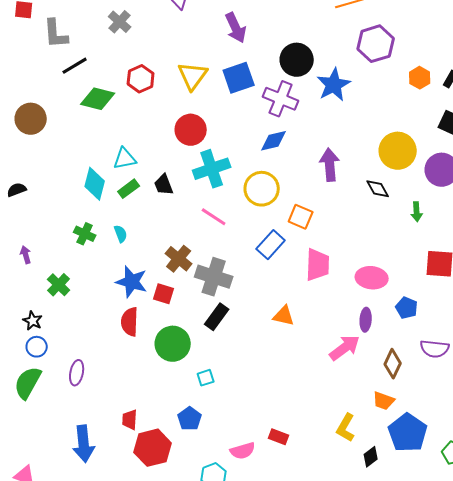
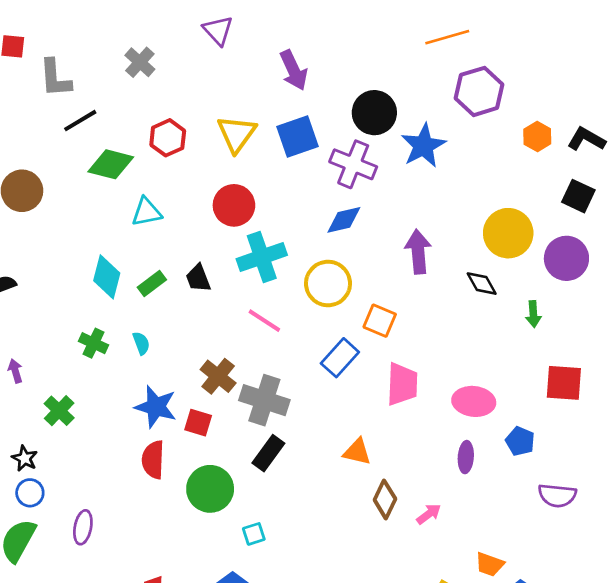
cyan triangle: (125, 159) -> (147, 212), moved
pink arrow: (345, 348) -> (429, 514), moved, size x0.6
brown diamond: (393, 364) -> (385, 499), moved

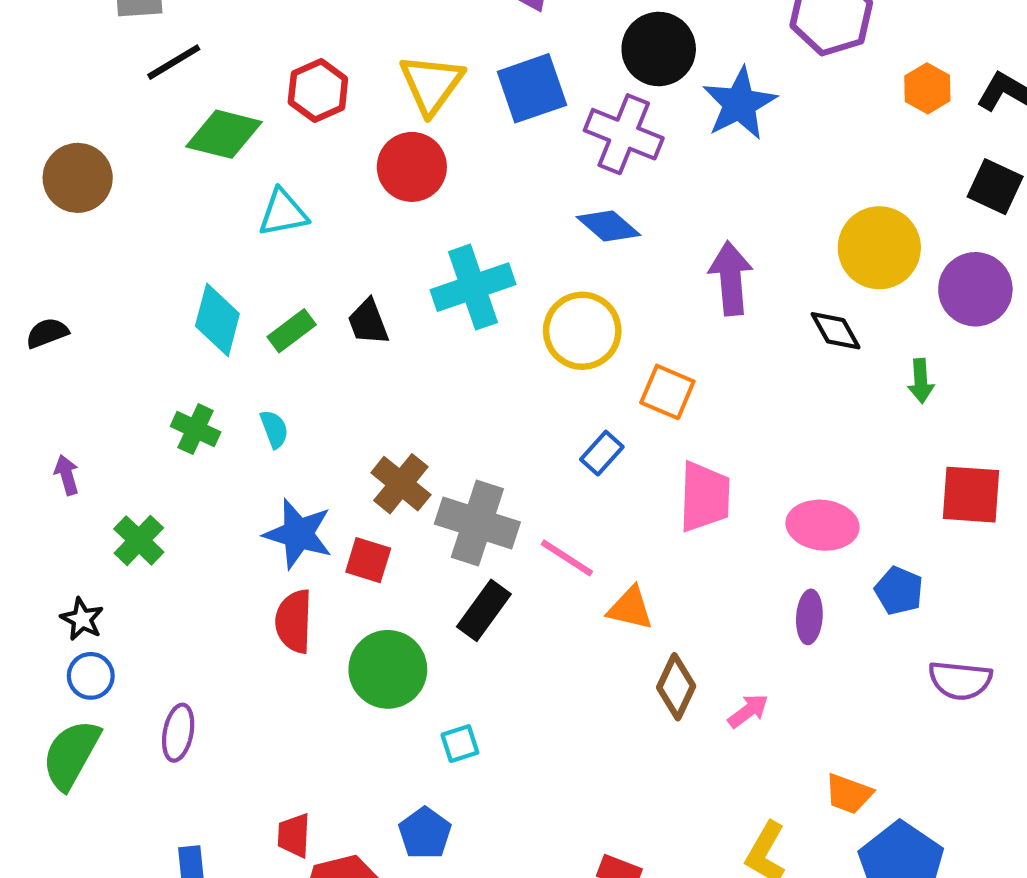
red circle: (234, 205) -> (412, 167), moved
blue diamond: (344, 220) -> (608, 226), turned 54
pink line: (264, 321) -> (567, 558), moved
blue rectangle: (340, 358) -> (602, 453), size x0.7

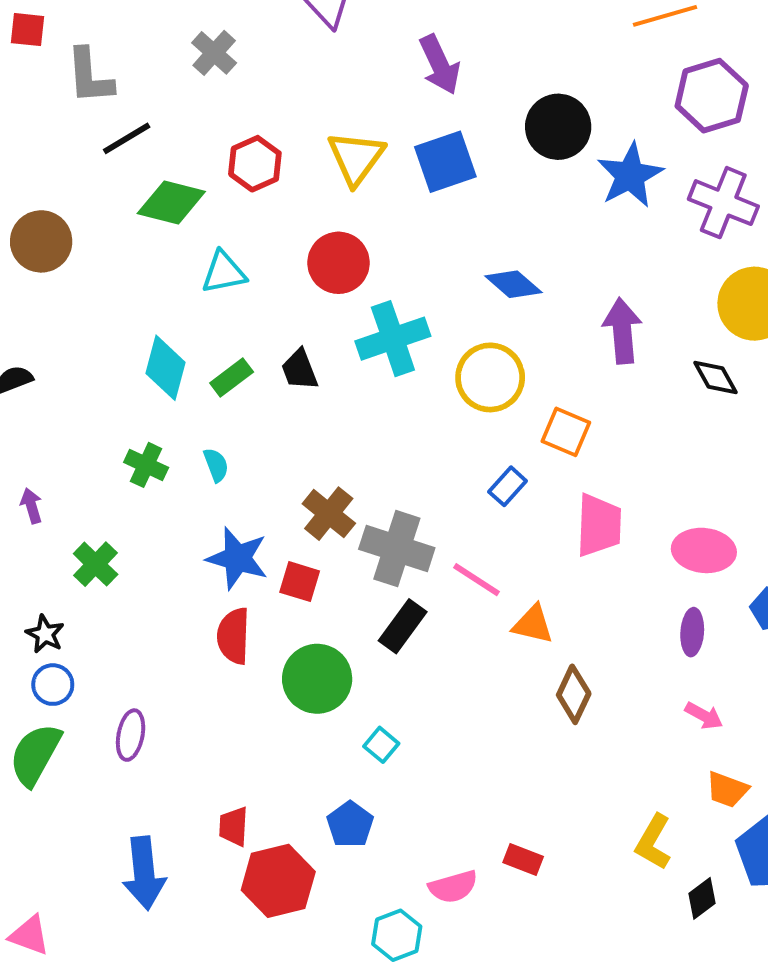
purple cross: (624, 134) -> (723, 203), moved
red circle: (412, 167) -> (338, 263), moved
pink arrow: (748, 711) -> (704, 716), moved, turned 66
cyan square: (460, 744) -> (381, 745), turned -32

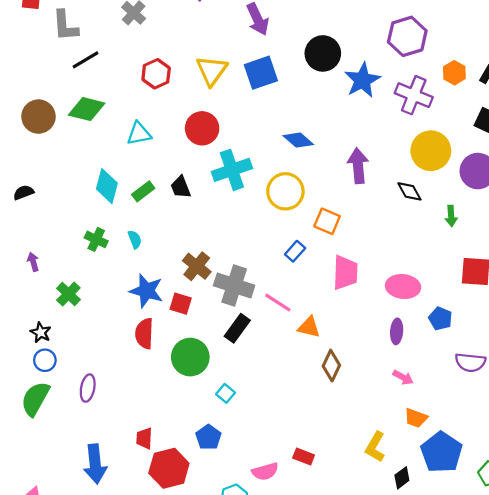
green diamond: (171, 203) -> (87, 109), moved

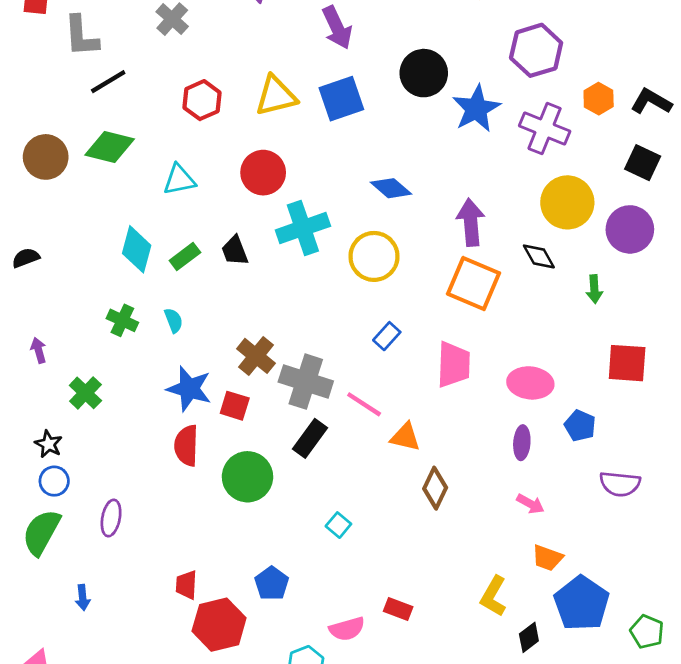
yellow triangle: (212, 71) -> (276, 96), turned 40
orange square: (327, 221) -> (474, 283), moved, size x1.5
cyan square: (226, 393) -> (338, 525), moved
blue arrow: (95, 464) -> (83, 598), moved, size x0.5

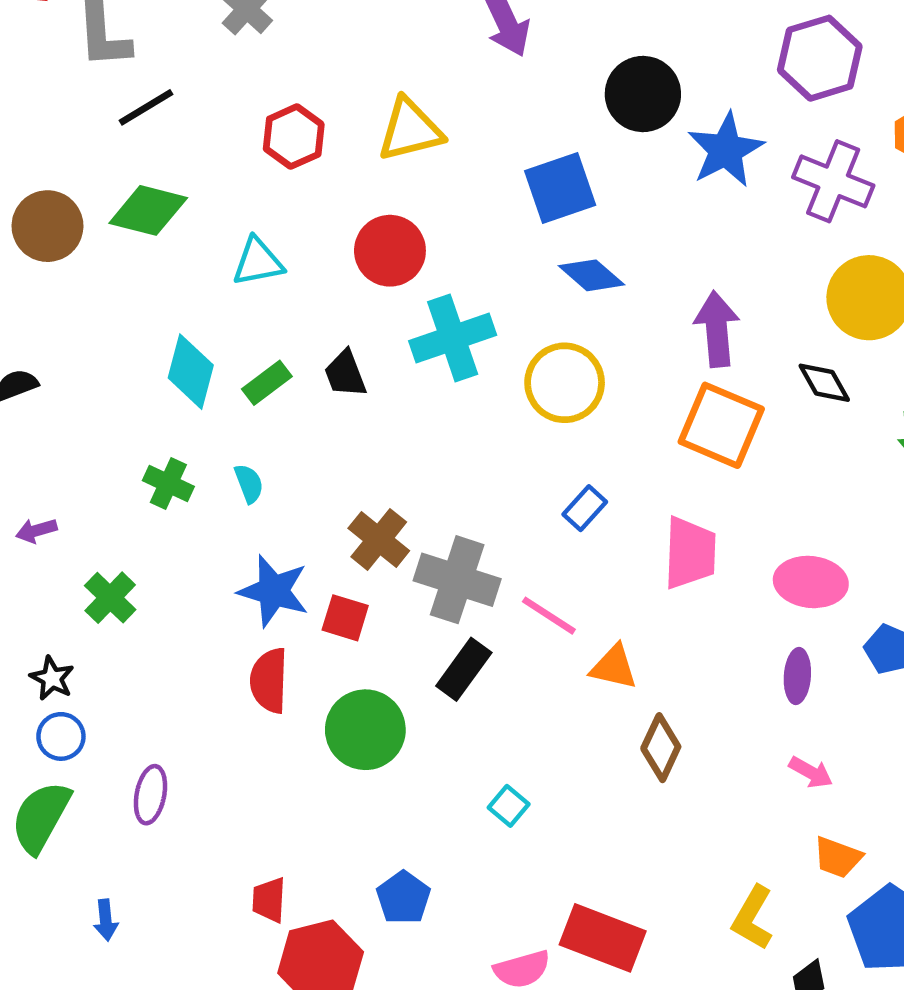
blue square: (341, 99) -> (560, 188), moved
purple arrow: (39, 350) -> (36, 531), turned -90
red rectangle: (398, 609) -> (603, 938), size x1.8

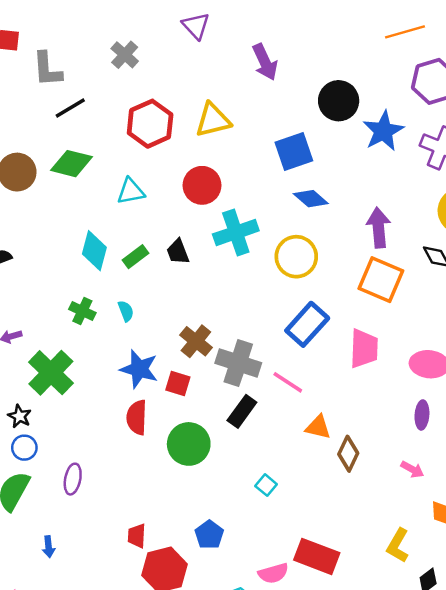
red hexagon: (294, 137) -> (150, 124), size x1.4
blue rectangle: (585, 508) -> (307, 324), size x1.8
green cross: (110, 598) -> (51, 373), size x1.6
orange triangle: (614, 667) -> (318, 427), moved
pink arrow: (811, 772) -> (412, 469), moved

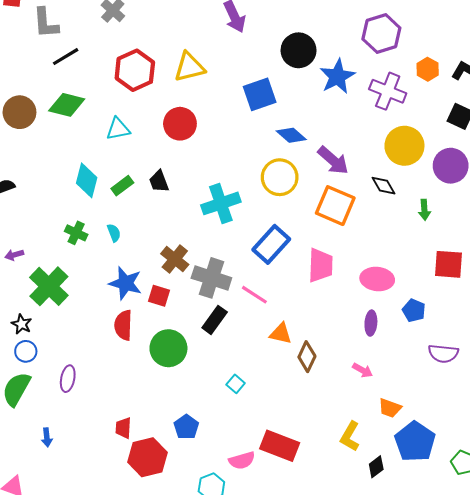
blue diamond: (311, 199) -> (291, 135), moved
purple arrow: (378, 228) -> (333, 160), turned 136
cyan cross: (236, 232) -> (221, 203), moved
yellow circle: (296, 257) -> (280, 177), moved

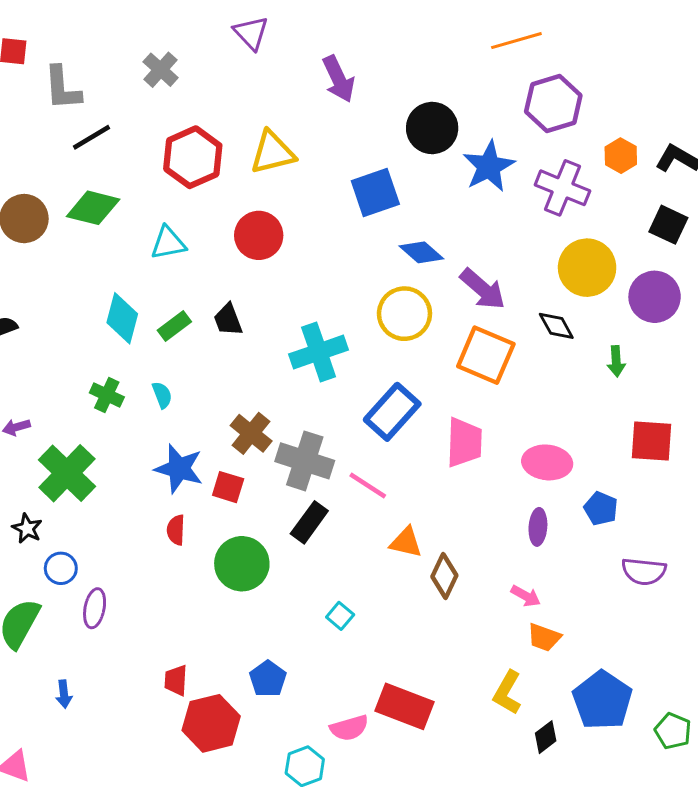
red semicircle: (123, 325) -> (176, 530), size x0.7
blue circle: (26, 351) -> (61, 568), moved
orange trapezoid: (390, 408) -> (544, 637), moved

